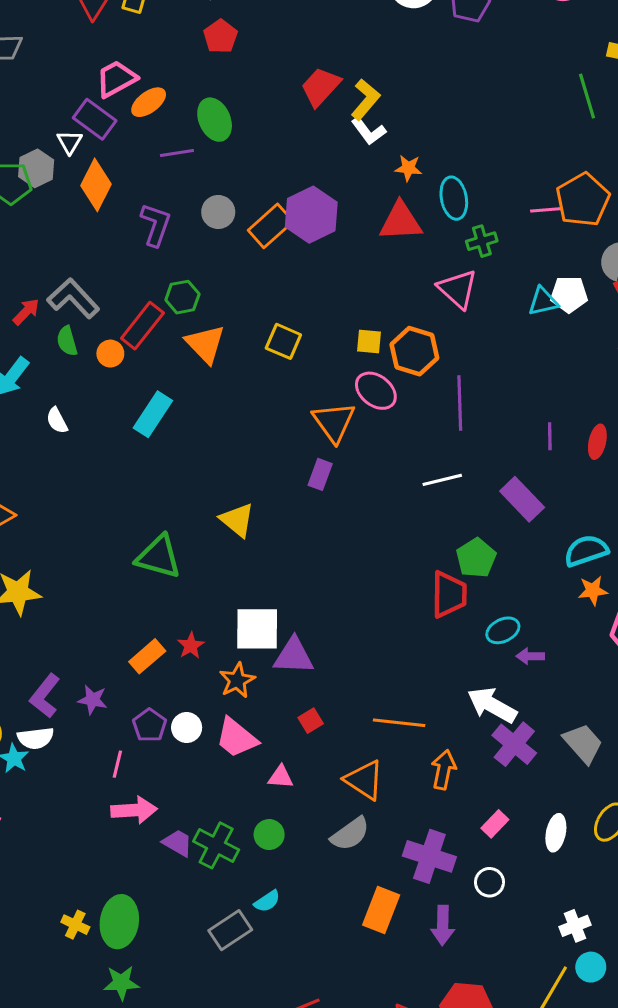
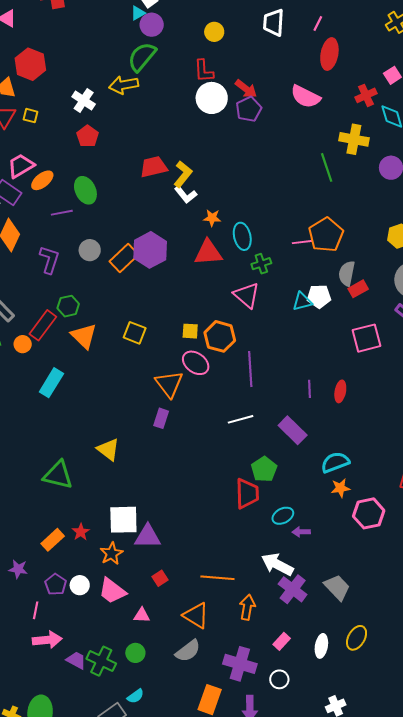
red trapezoid: (321, 87) -> (154, 167), turned 36

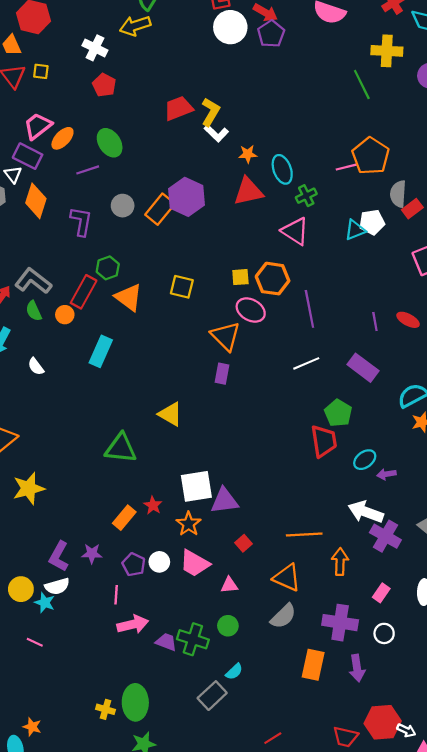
red ellipse: (340, 391) -> (408, 320), turned -65

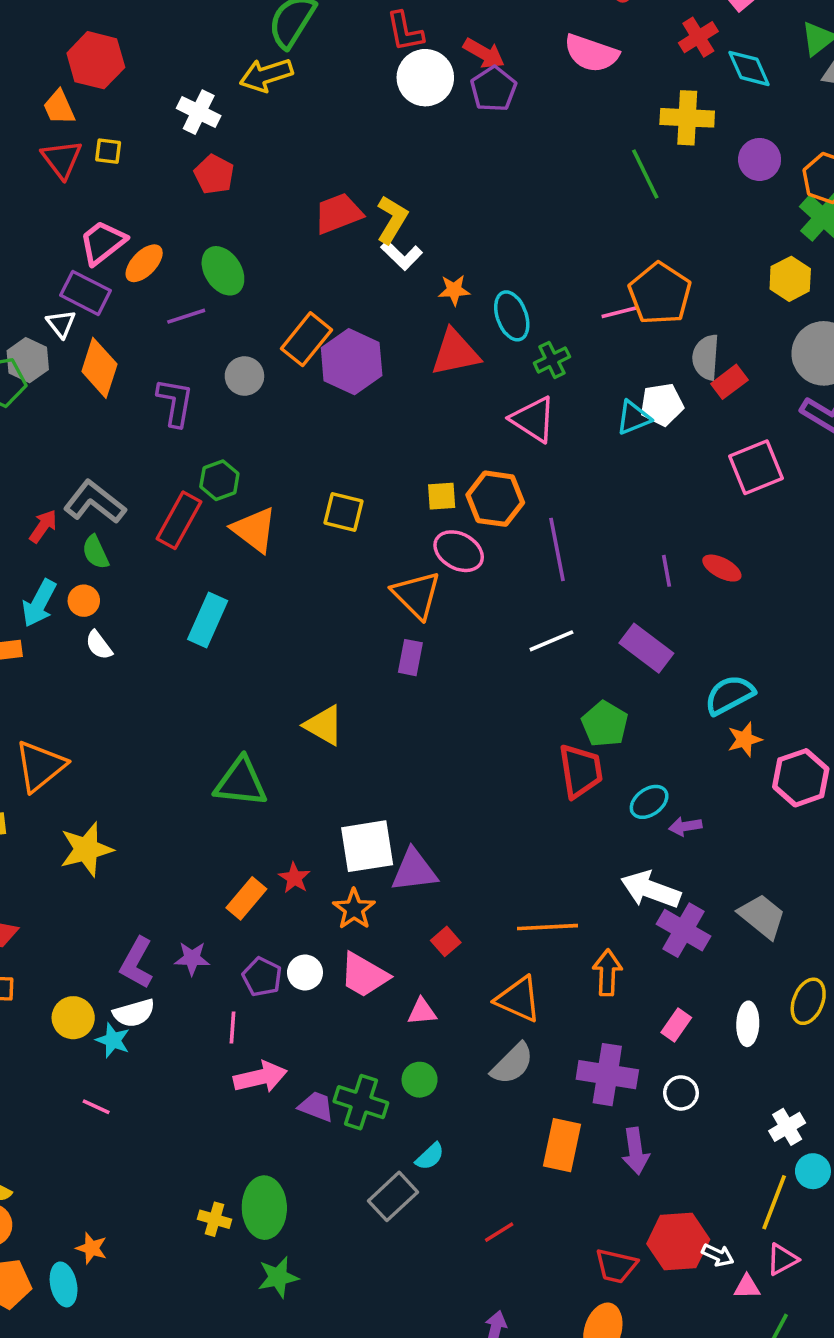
orange rectangle: (160, 209) -> (306, 339), moved
orange circle: (65, 315) -> (84, 601), moved
red line: (273, 738) -> (499, 1232), moved

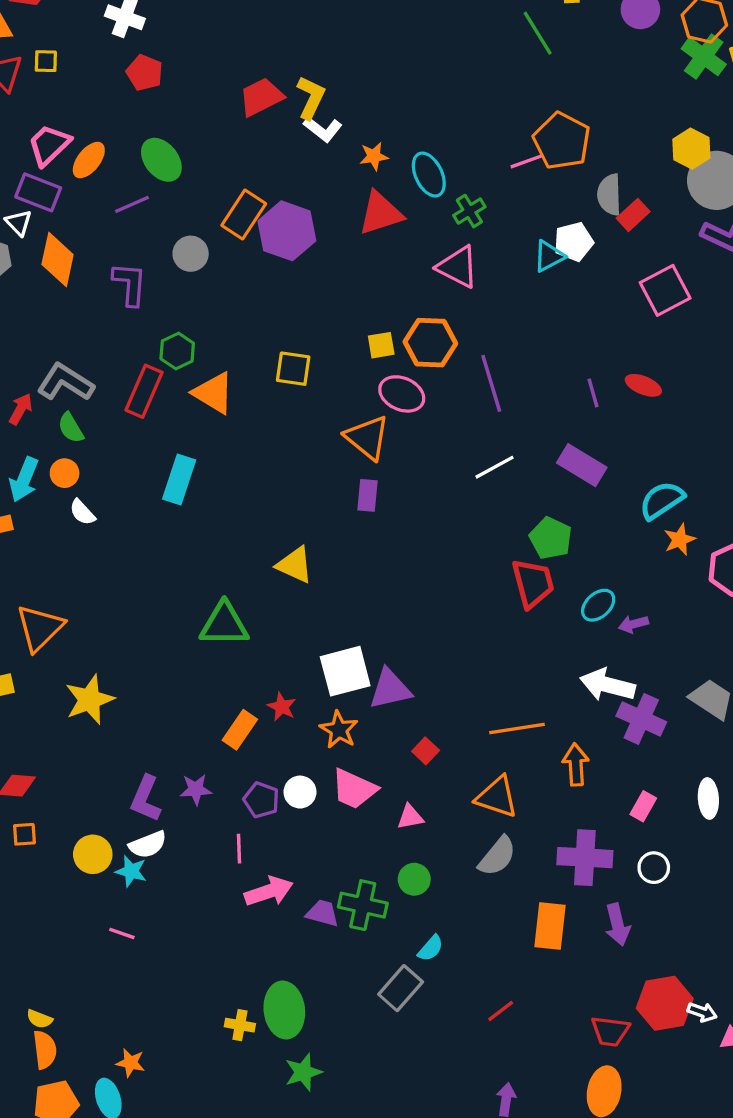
yellow hexagon: (790, 279) -> (691, 149), moved

